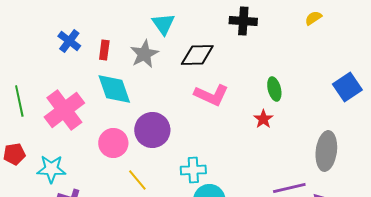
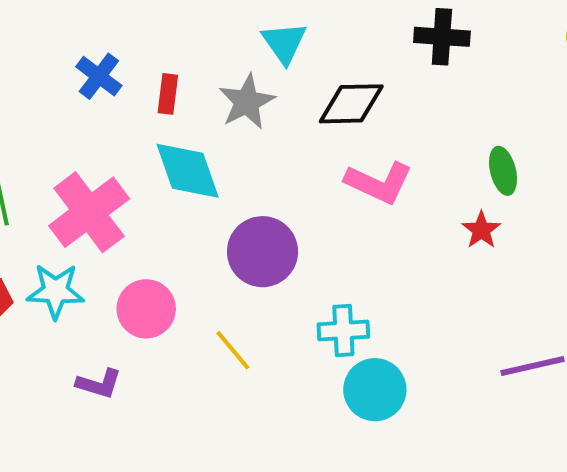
pink circle: (113, 143) -> (146, 309), moved
cyan star: (51, 169) -> (56, 291), moved

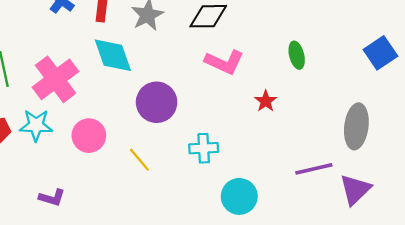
red star: (481, 230) -> (266, 101), moved
purple L-shape: (99, 384) -> (52, 198), moved
cyan circle: (375, 390) -> (239, 196), moved

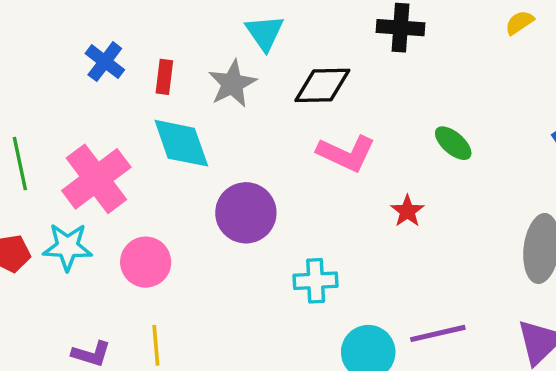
green ellipse: (297, 55) -> (453, 143), turned -35
yellow line: (139, 160) -> (156, 345), moved, turned 35
purple line: (314, 169) -> (438, 333), moved

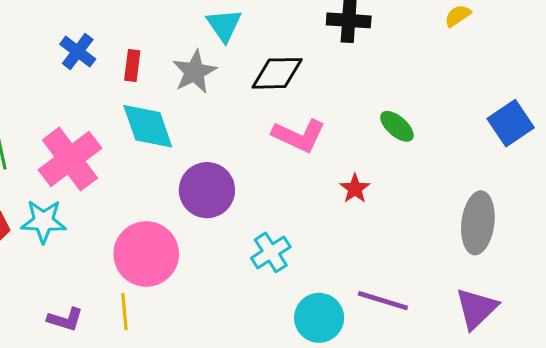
pink circle: (146, 262) -> (146, 254), moved, size x1.4
cyan cross: (316, 281) -> (271, 252), turned -30
purple line: (438, 333) -> (383, 301), turned 30

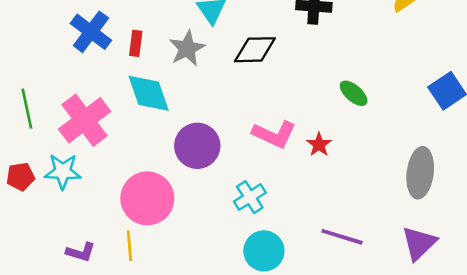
blue cross: (78, 52) -> (91, 32), size x1.4
pink L-shape: (299, 136) -> (274, 134), moved
cyan circle: (319, 318) -> (264, 251), moved

